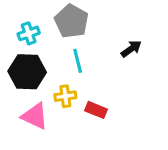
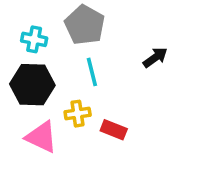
cyan cross: (29, 33) -> (34, 39), turned 30

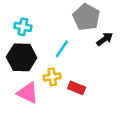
gray pentagon: (85, 25) -> (86, 17), moved
cyan line: (92, 72) -> (62, 49), turned 48

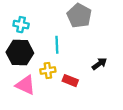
black arrow: (105, 39) -> (99, 64), moved
cyan line: (62, 49) -> (57, 45), turned -36

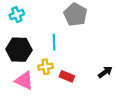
cyan cross: (21, 25) -> (17, 15), moved, turned -32
black arrow: (99, 64) -> (105, 72), moved

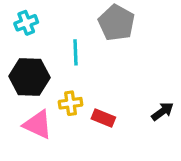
cyan line: (54, 42) -> (75, 52), moved

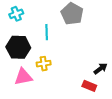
red rectangle: (103, 118) -> (89, 86), moved
pink triangle: (38, 125) -> (23, 77), turned -36

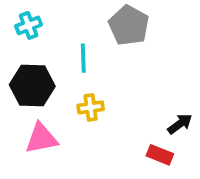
yellow cross: (44, 64) -> (91, 107), moved

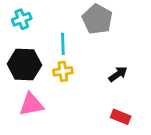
yellow cross: (91, 107) -> (63, 71), moved
black arrow: (180, 124) -> (118, 74), moved

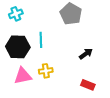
cyan line: (63, 44) -> (41, 40), moved
yellow cross: (63, 71) -> (46, 71), moved

